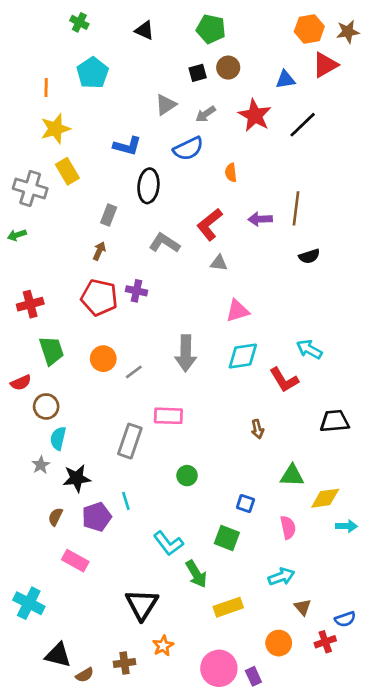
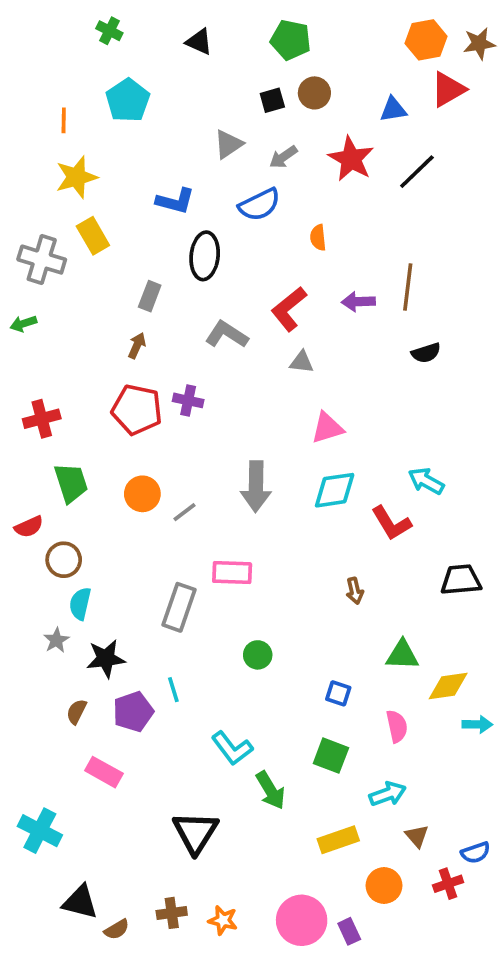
green square: (227, 538) -> (331, 756), moved
yellow rectangle: (228, 607) -> (338, 840), moved
orange star: (163, 646) -> (223, 920), moved, turned -30

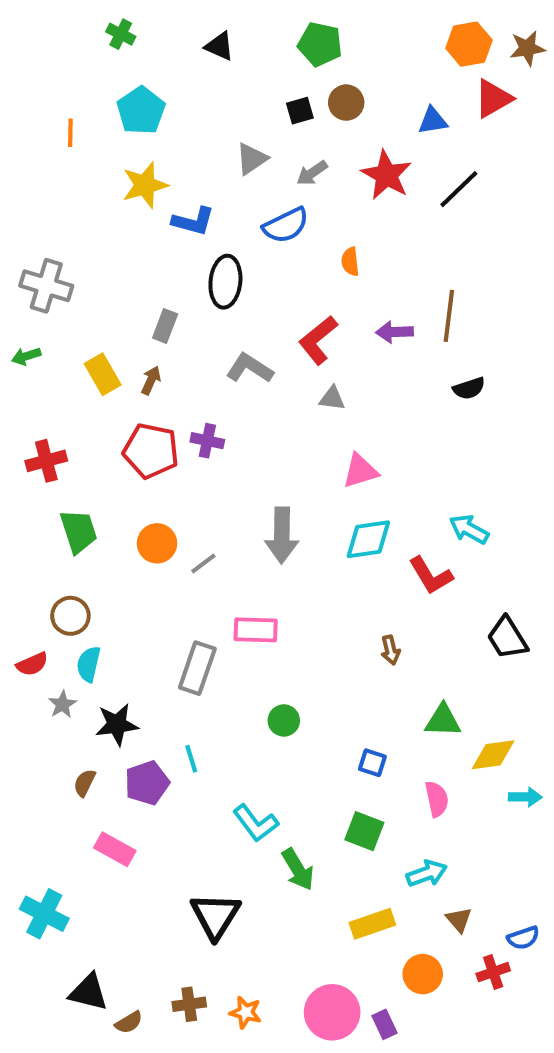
yellow star: (76, 177) -> (145, 185), moved
yellow rectangle: (93, 236) -> (103, 374), moved
red semicircle: (29, 527) -> (32, 664), moved
black trapezoid: (461, 580) -> (507, 638), turned -117

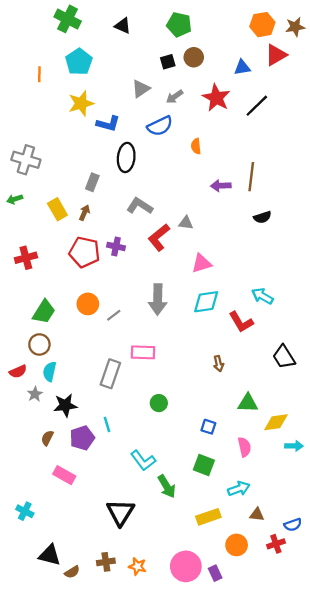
green cross: (121, 34) -> (68, 19), size x1.6
red L-shape: (318, 340) -> (159, 237), moved
green trapezoid: (78, 531) -> (44, 312), moved, turned 50
cyan cross: (44, 914) -> (25, 511), size x0.7
brown triangle: (459, 920) -> (257, 515), turned -42

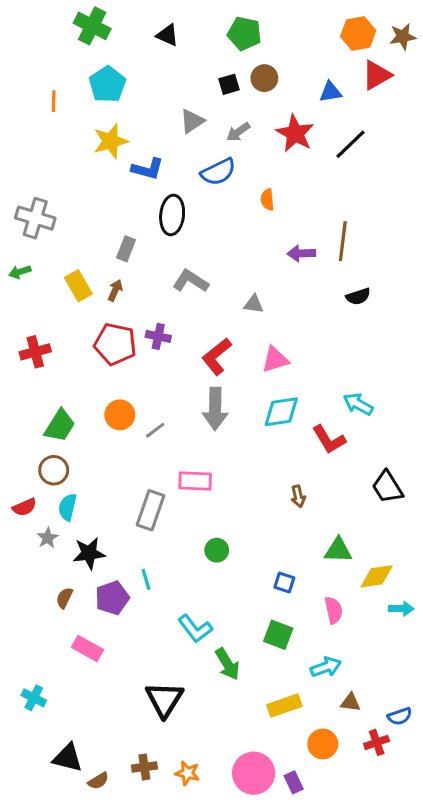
red L-shape: (159, 237) -> (217, 356), moved

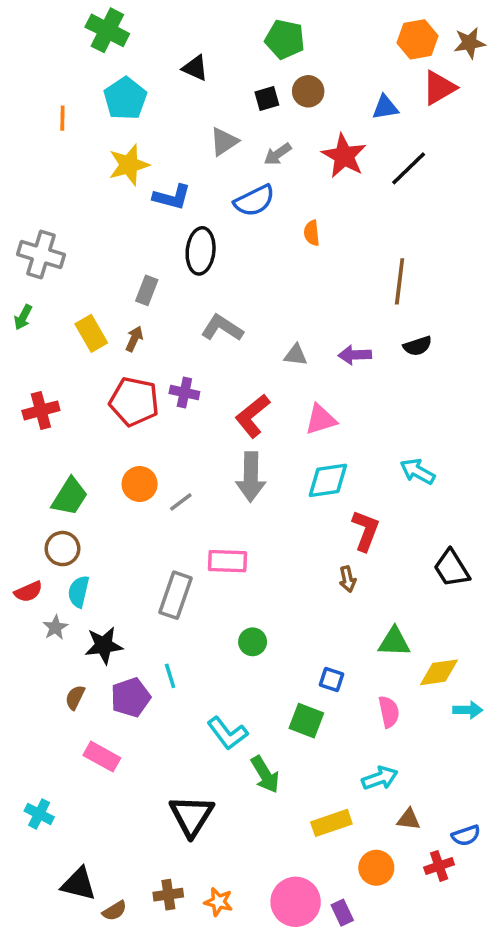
black triangle: (167, 35) -> (195, 68), moved
purple arrow: (301, 253) -> (355, 355), moved
green arrow: (20, 272) -> (23, 317), turned -45
red L-shape: (329, 439) -> (366, 531), moved, turned -128
green square: (278, 635) -> (306, 721), moved

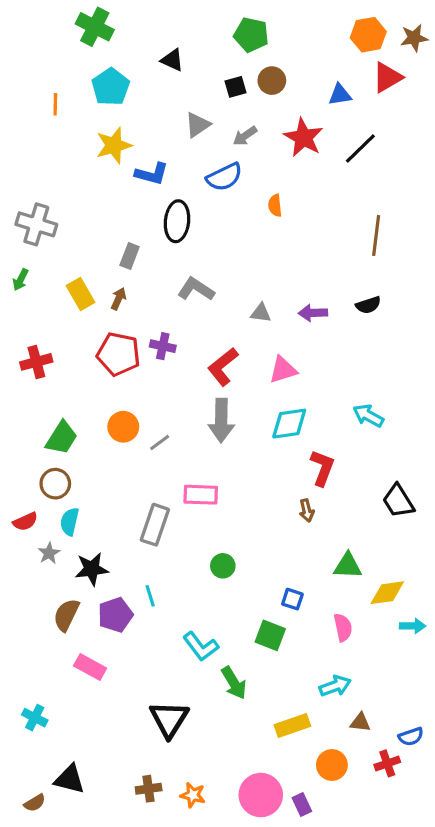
brown line: (400, 281) -> (376, 235), moved
brown semicircle: (75, 697) -> (66, 615), size x1.5
brown semicircle: (114, 911) -> (35, 803), moved

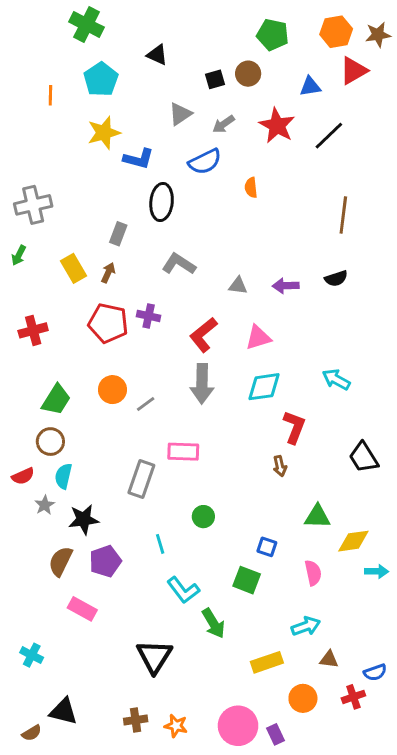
green pentagon: (251, 35) -> (273, 35), moved
gray cross: (36, 224) -> (33, 205), turned -30
cyan line: (150, 596) -> (160, 544), moved

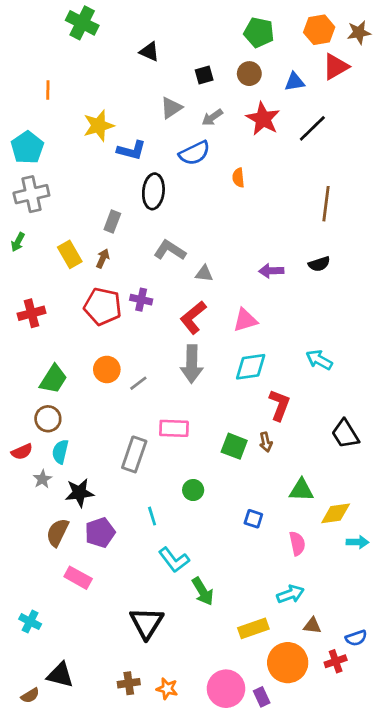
brown circle: (248, 74) -> (249, 74), moved
cyan pentagon: (101, 79) -> (27, 148), moved
gray triangle: (238, 286) -> (204, 274), moved
green square: (247, 580) -> (234, 446), moved
orange circle: (303, 698) -> (288, 663), size x1.5

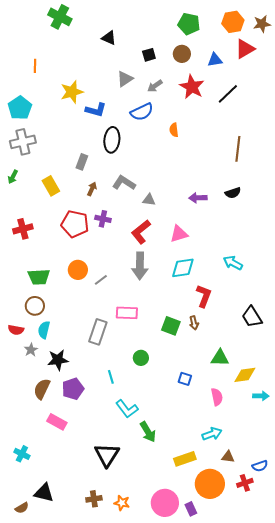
brown arrow: (103, 259) -> (92, 189), moved
green trapezoid: (53, 379) -> (39, 277), turned 55
red semicircle: (22, 452) -> (16, 330), turned 35

